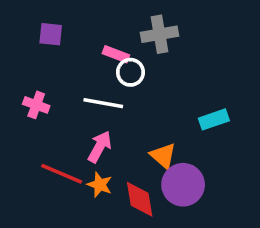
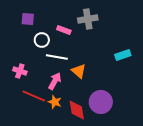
white circle: (130, 72) -> (42, 40), moved
pink cross: (36, 105) -> (20, 71), moved
cyan rectangle: (214, 119) -> (123, 55), moved
orange triangle: (163, 156) -> (79, 71), moved

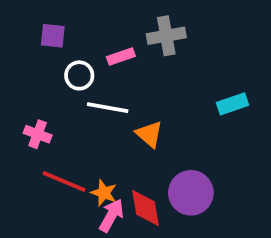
pink rectangle: (64, 30) -> (121, 57), turned -40
pink arrow: (55, 81) -> (111, 215), moved

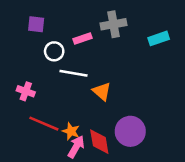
cyan rectangle: (233, 104) -> (159, 38), moved

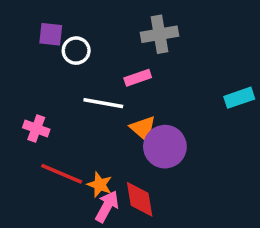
pink rectangle: (83, 38) -> (138, 78), moved
cyan rectangle: (159, 38) -> (239, 98), moved
white circle: (54, 51) -> (76, 51), moved
purple circle: (130, 131) -> (165, 147), moved

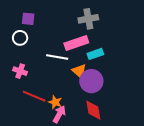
white circle: (76, 51) -> (20, 38), moved
pink rectangle: (138, 78) -> (76, 43), size x1.6
cyan rectangle: (239, 98) -> (95, 54), moved
red diamond: (140, 199) -> (93, 110), moved

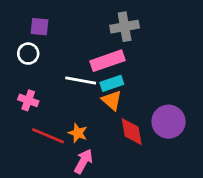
cyan rectangle: (95, 54) -> (112, 83), moved
purple circle: (91, 81) -> (169, 122), moved
orange star: (55, 102) -> (78, 133), moved
red diamond: (93, 110) -> (132, 132), moved

